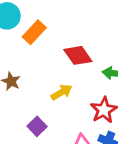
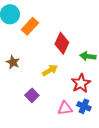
red diamond: (78, 55) -> (62, 43), turned 60

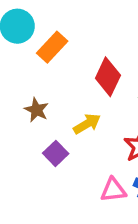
brown star: (13, 62) -> (36, 110), moved
purple square: (32, 95) -> (56, 153), moved

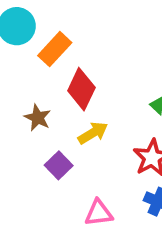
red diamond: (108, 77) -> (81, 89), moved
pink triangle: (113, 190) -> (99, 213), moved

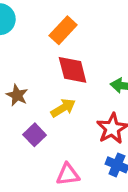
orange rectangle: (55, 49) -> (63, 30), moved
red diamond: (81, 89) -> (73, 70), moved, turned -40

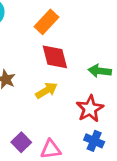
purple square: (35, 135) -> (21, 142), moved

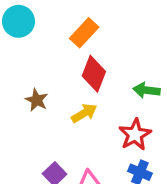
red diamond: (55, 57) -> (94, 74), turned 36

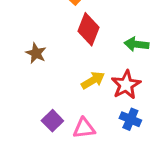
yellow arrow: (84, 113) -> (93, 80), moved

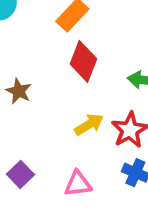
purple square: (52, 121) -> (20, 174), moved

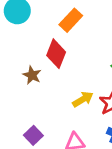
red diamond: (83, 61) -> (56, 54), moved

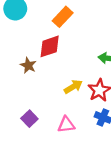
red diamond: (56, 54) -> (50, 46), turned 50

